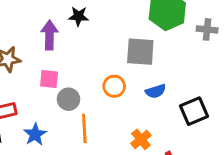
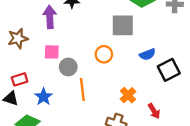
blue semicircle: (156, 91) -> (147, 54), moved

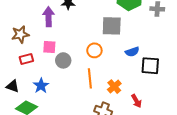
black square: (169, 70) -> (150, 66), turned 30
red rectangle: (20, 79) -> (26, 59), moved
orange line: (82, 89) -> (90, 78), moved

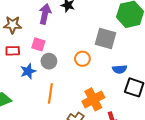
orange line: (90, 78) -> (50, 93), moved
blue star: (41, 86) -> (28, 71), moved
orange cross: (114, 87) -> (93, 99), size x1.5

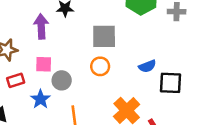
gray square: (106, 39) -> (104, 36), moved

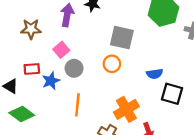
pink square: (44, 64) -> (61, 50), turned 35
red rectangle: (16, 80) -> (32, 69), moved

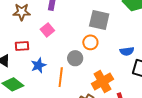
gray circle: (74, 68) -> (75, 58), moved
blue star: (51, 81) -> (38, 65), moved

